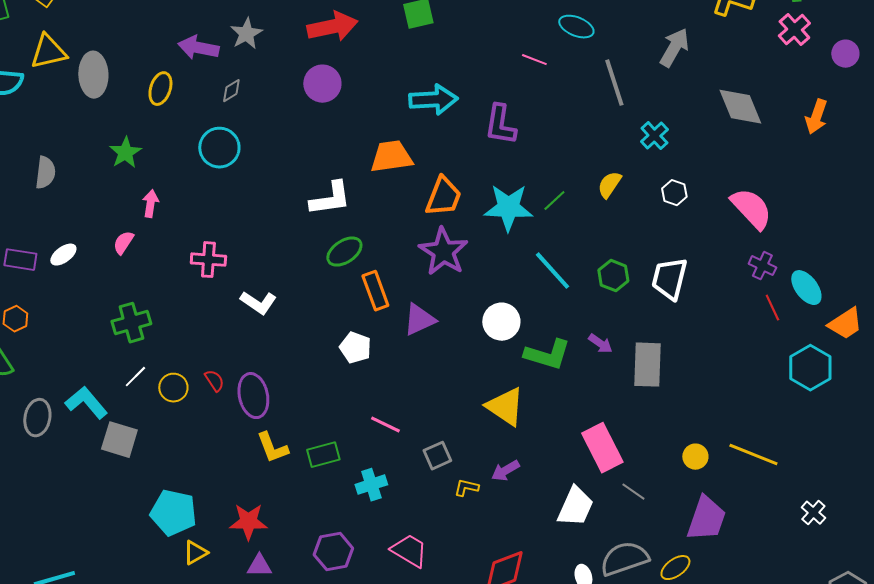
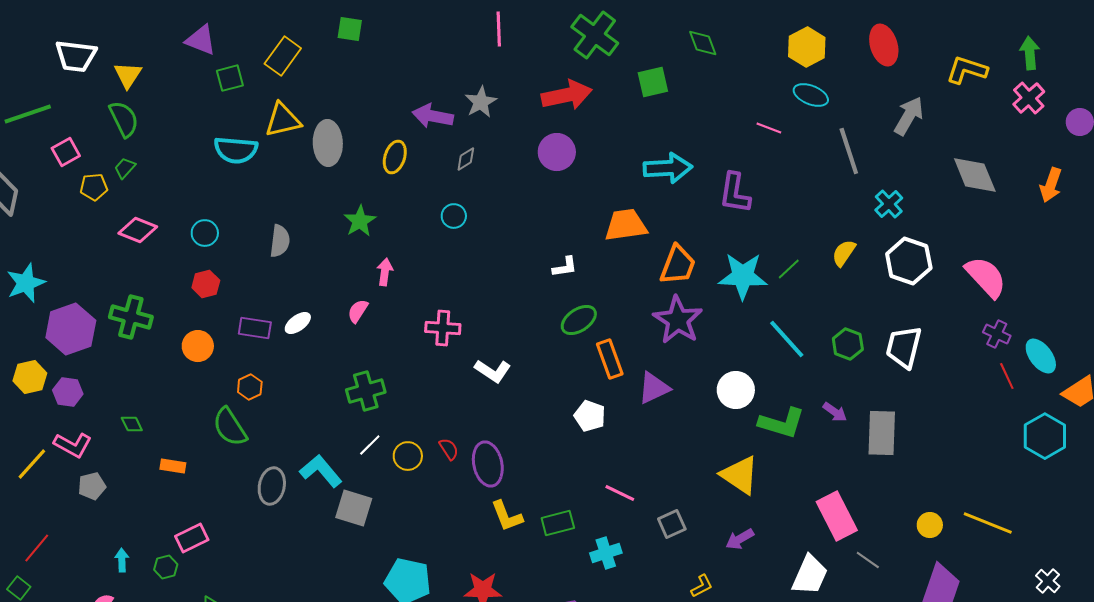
cyan circle: (219, 148) -> (454, 216), size x0.6
white hexagon: (674, 193) -> (909, 261), size x1.8
white L-shape: (330, 199) -> (565, 267), size x0.6
yellow L-shape: (466, 488) -> (702, 586), moved, turned 140

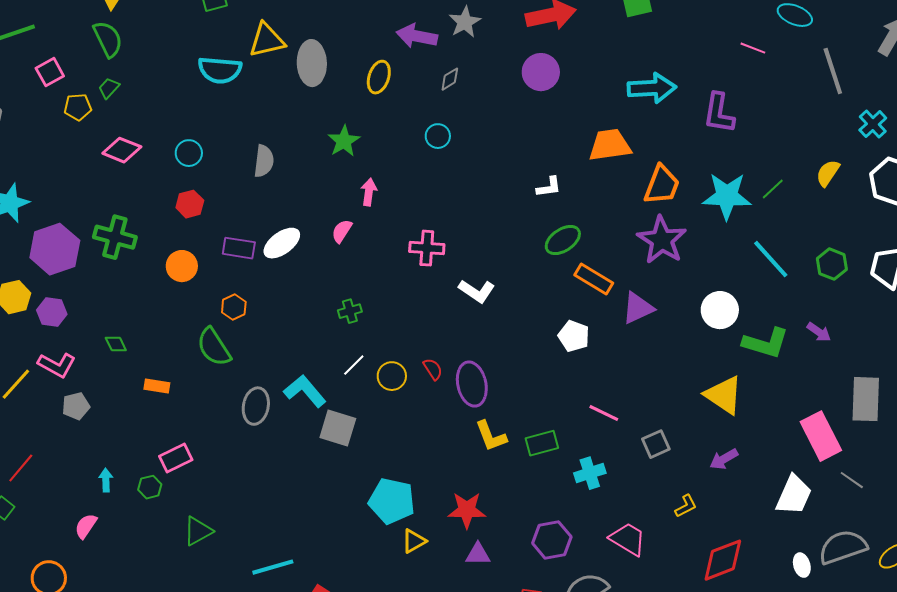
white ellipse: (298, 323) -> (282, 243), size x1.4
orange rectangle: (610, 359) -> (594, 279), turned -39
green cross: (366, 391) -> (350, 311), size x0.6
gray rectangle: (882, 433) -> (866, 399), moved

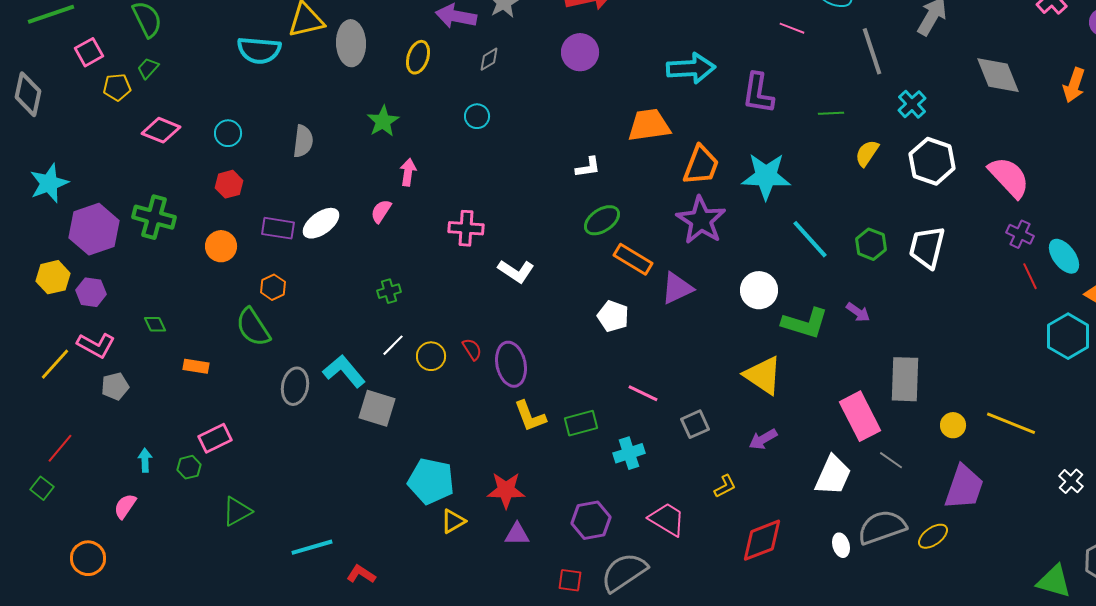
green line: (773, 189) -> (831, 113), moved, turned 40

